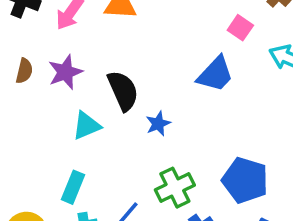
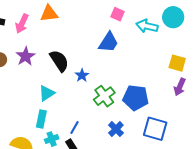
cyan triangle: (86, 126) -> (47, 93), moved
green cross: (175, 188) -> (104, 96), moved

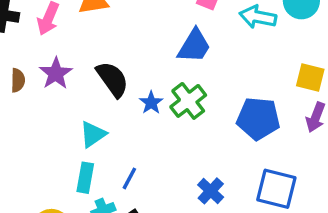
green cross: (104, 96) -> (188, 101), moved
blue pentagon: (136, 98) -> (258, 118), moved
blue line: (74, 127) -> (129, 178), moved

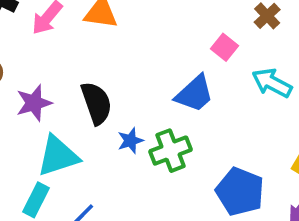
purple star: (56, 73) -> (34, 103), moved
cyan triangle: (93, 134) -> (58, 156), size x1.4

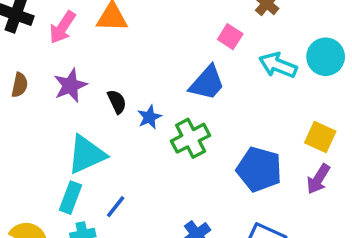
purple star: (34, 103) -> (70, 85), moved
black semicircle: (96, 103) -> (117, 102), size x0.6
blue star: (130, 141) -> (149, 117), moved

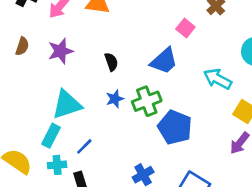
cyan arrow: (278, 65) -> (218, 79), moved
black semicircle: (117, 102) -> (111, 62), moved
blue star: (149, 117) -> (115, 99), moved
blue pentagon: (259, 169) -> (175, 127), moved

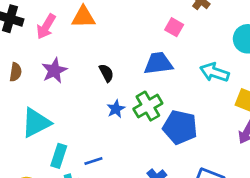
blue trapezoid: (164, 61) -> (158, 63), turned -136
cyan triangle: (67, 105) -> (36, 123), moved
blue line: (84, 146) -> (93, 161), turned 36

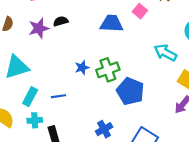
blue trapezoid: (158, 63) -> (112, 24), moved
black semicircle: (106, 73) -> (61, 21), moved, turned -88
blue line: (93, 161) -> (59, 96), moved

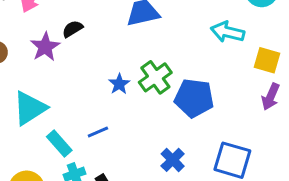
cyan rectangle: (30, 97) -> (59, 143), turned -54

